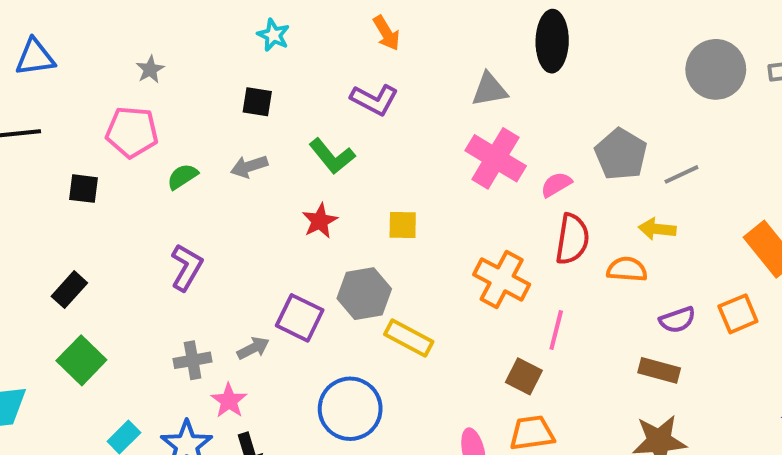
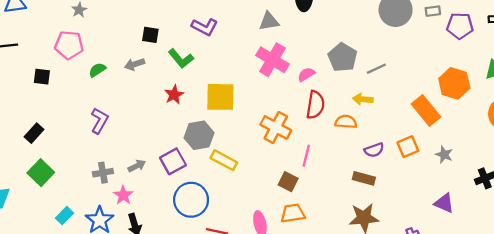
black square: (257, 102) -> (150, 35), moved
yellow square: (403, 225) -> (220, 97), size x1.8
purple square: (300, 318) -> (173, 161), moved, turned 35

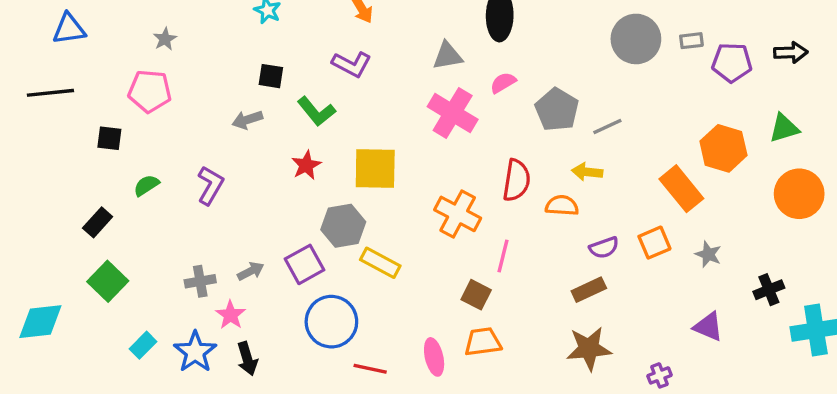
green semicircle: (97, 70) -> (146, 185), moved
pink semicircle: (306, 74) -> (503, 83), moved
purple L-shape: (100, 121) -> (210, 185), moved
brown rectangle: (364, 178) -> (589, 290), turned -40

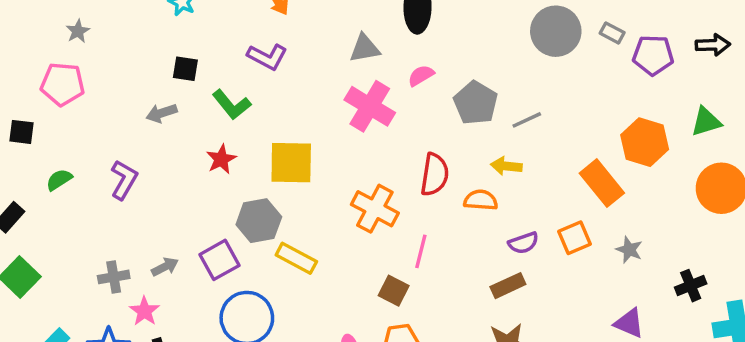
gray rectangle: (691, 41) -> (612, 33), turned 35

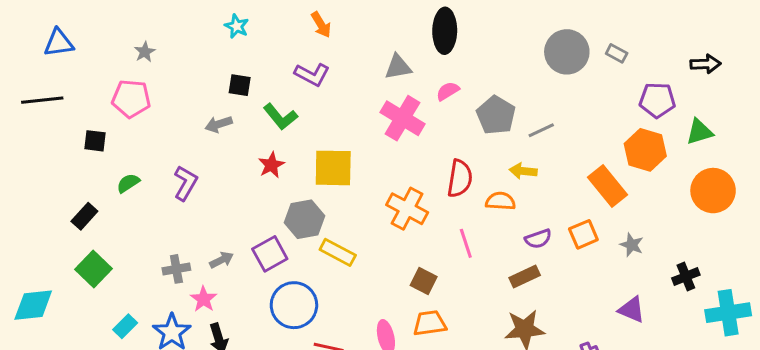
purple pentagon: (653, 55) -> (657, 100), moved
pink line: (421, 251) -> (466, 243), moved, turned -32

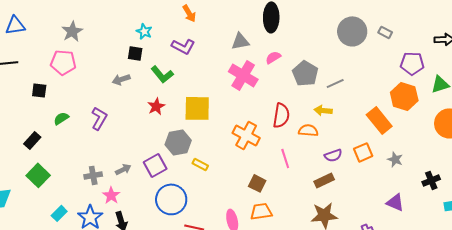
cyan star: (237, 26) -> (144, 31), moved
gray star: (145, 52) -> (72, 31), size x1.5
yellow rectangle: (338, 252) -> (200, 164), size x0.7

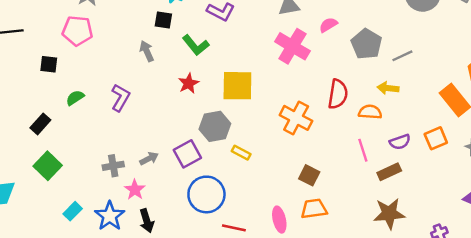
gray arrow: (121, 79) -> (147, 51), turned 84
pink line: (285, 158) -> (363, 150), moved

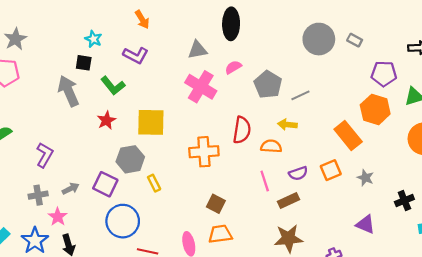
gray arrow: (147, 51) -> (68, 91), size x1.6
purple L-shape: (120, 98) -> (45, 155), moved
orange cross: (296, 118) -> (204, 152), turned -32
yellow rectangle: (241, 153) -> (154, 183), turned 35
purple square: (187, 154) -> (105, 184), turned -35

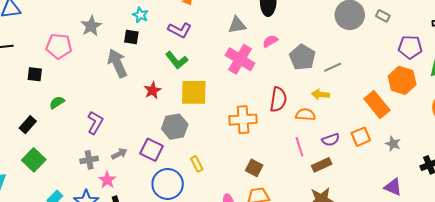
gray star: (15, 39) -> (91, 26), moved
green L-shape: (113, 86) -> (177, 60), moved
yellow rectangle: (154, 183) -> (197, 164), moved

